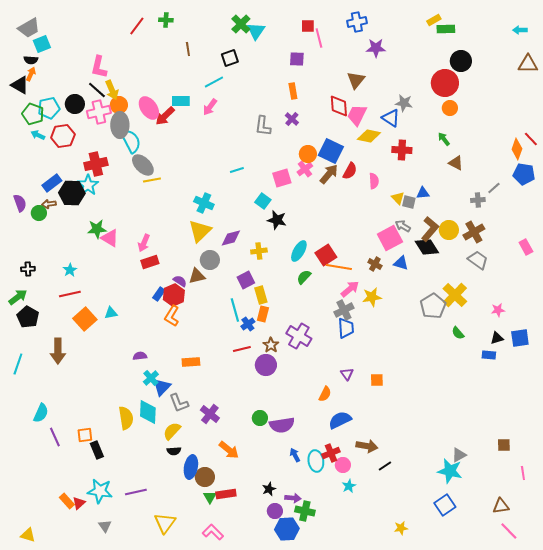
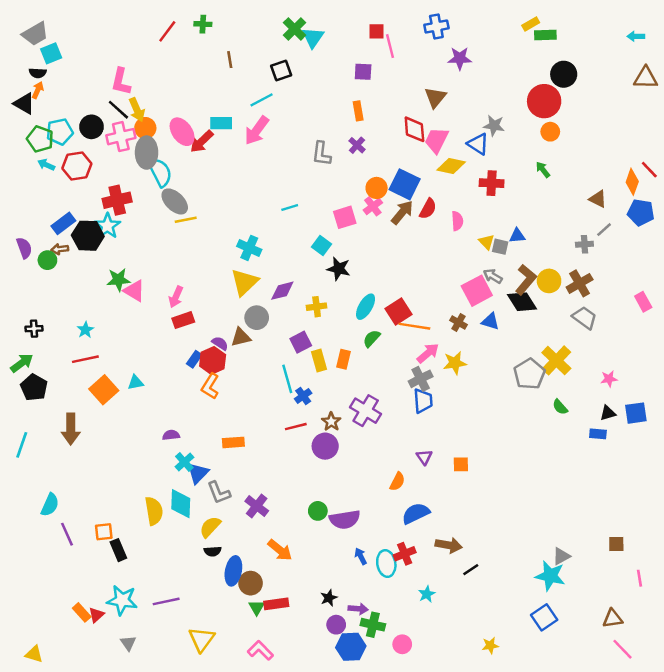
pink arrow: (210, 107) -> (257, 130), size x1.4
brown triangle: (456, 163) -> (598, 199), moved
orange rectangle: (263, 314) -> (343, 359), moved
pink circle: (343, 465) -> (402, 644), moved

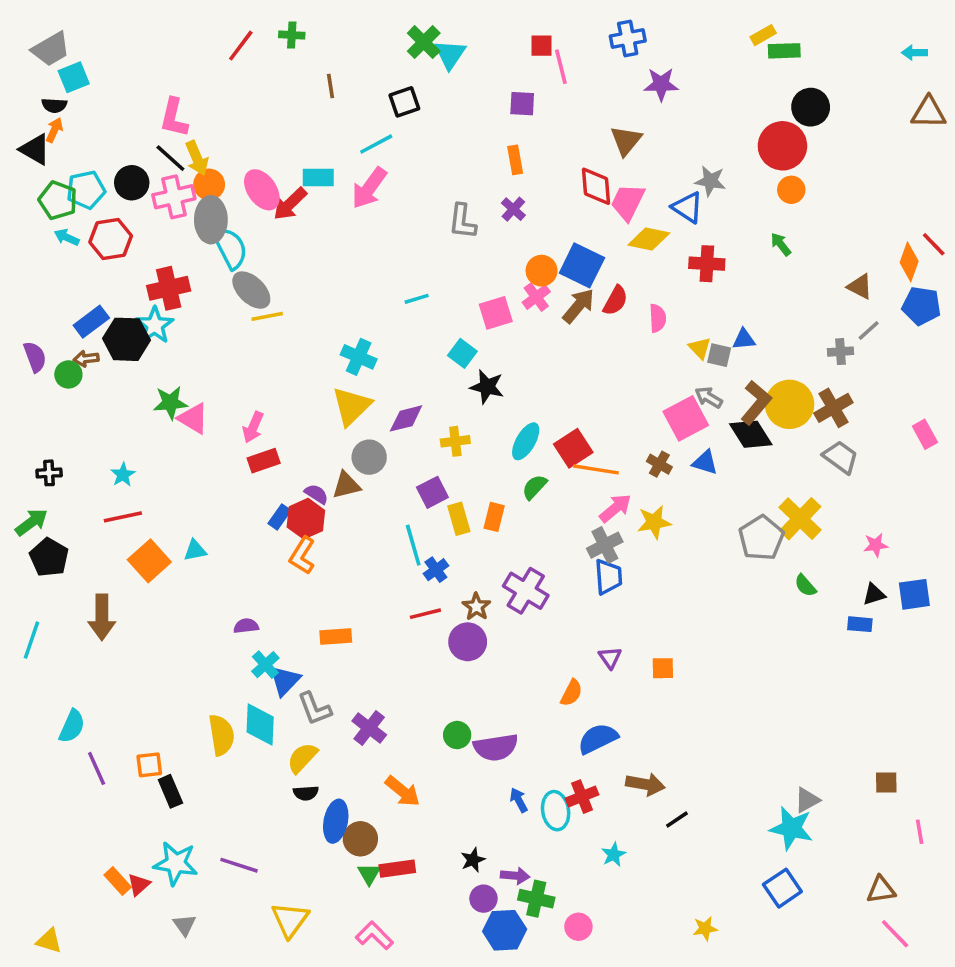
yellow circle: (549, 281) -> (790, 404), size x1.4
purple line: (166, 601) -> (239, 865), turned 30

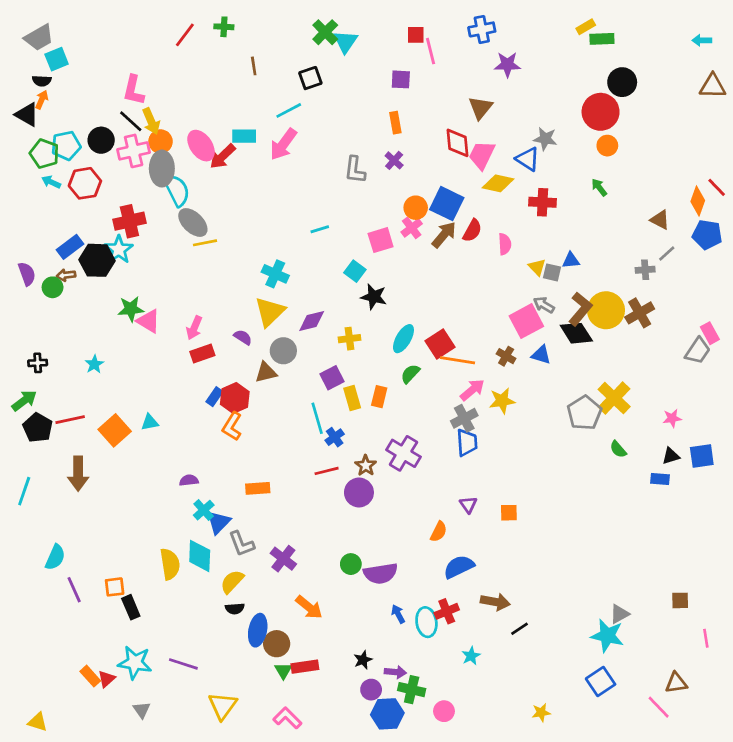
gray trapezoid: (841, 457) -> (698, 351), moved, turned 88
purple semicircle: (316, 494) -> (243, 337), moved
red line: (123, 517) -> (70, 420), moved
pink line: (895, 934) -> (659, 707), moved

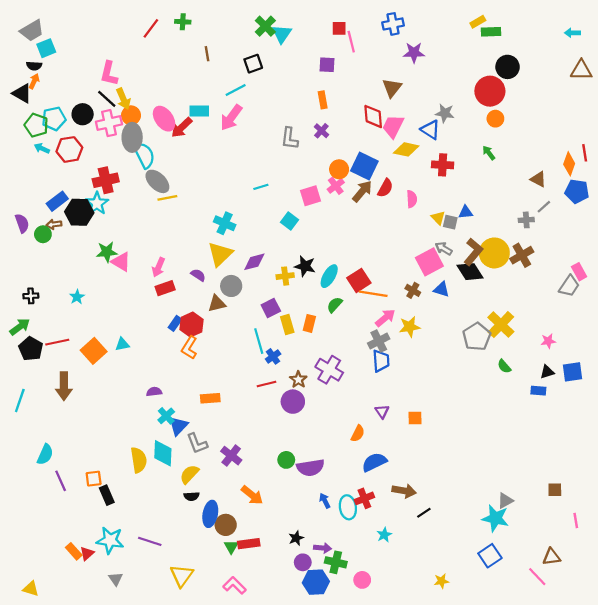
red line: (717, 187) -> (585, 153), turned 35
black star: (374, 297) -> (305, 266), moved

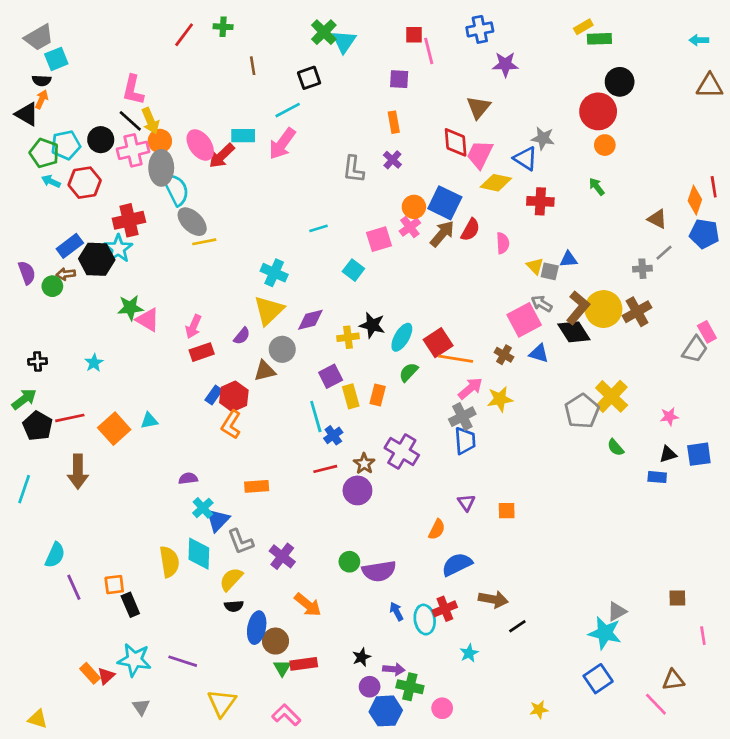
purple semicircle: (198, 275) -> (242, 336), turned 96

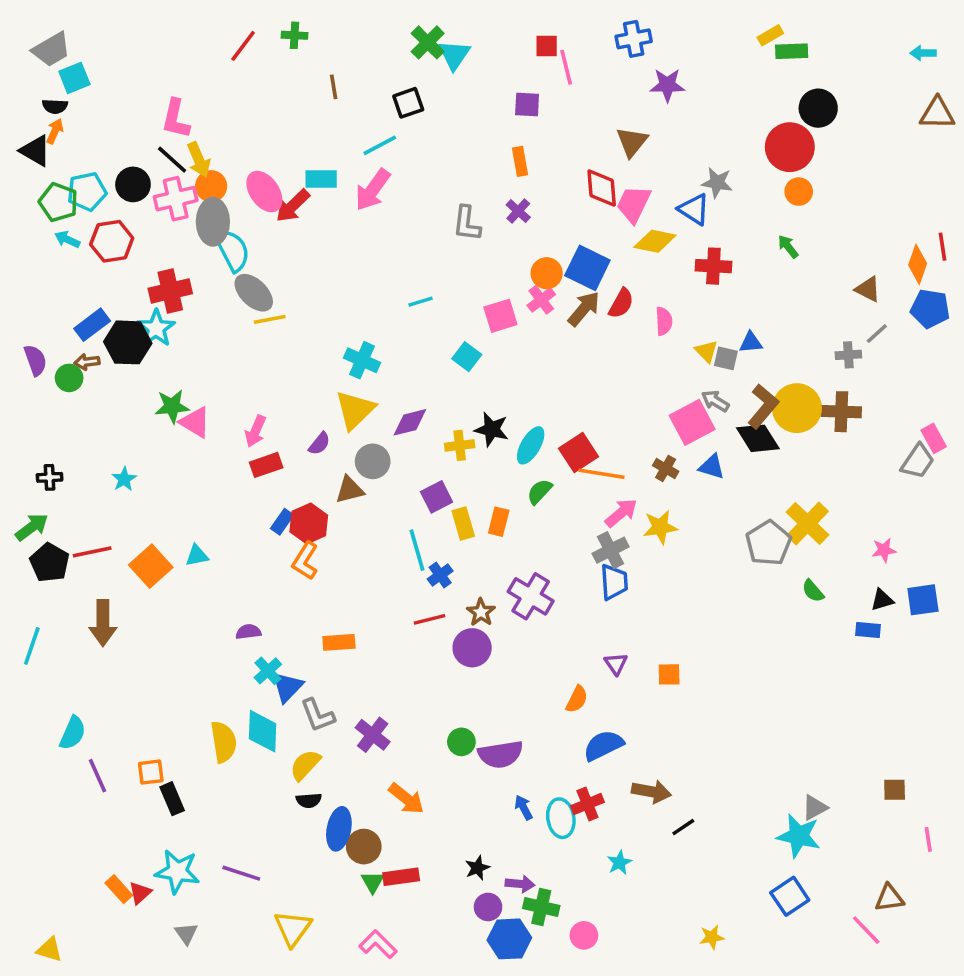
brown cross: (637, 312) -> (841, 412), turned 32

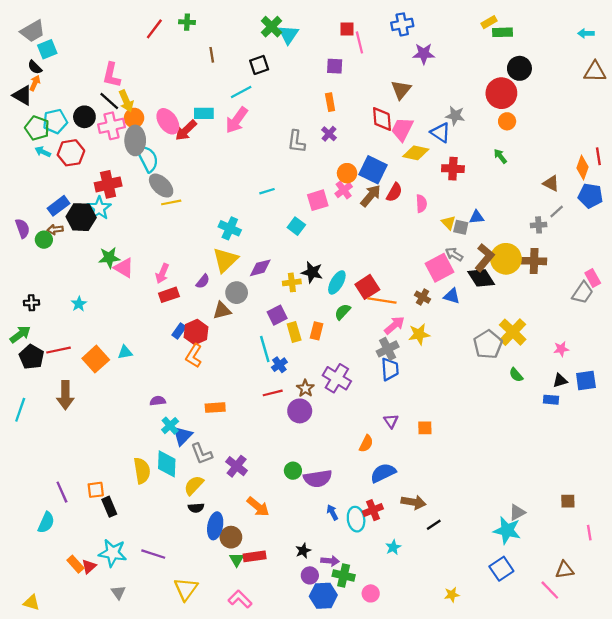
black semicircle: (55, 106) -> (35, 67), turned 42
cyan semicircle: (73, 733) -> (46, 522), moved

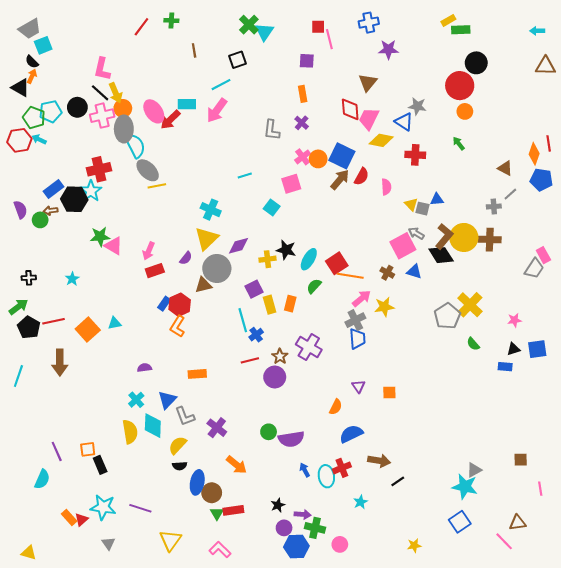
red hexagon: (71, 153) -> (19, 140), moved
pink cross: (344, 190) -> (303, 157), moved
gray circle: (237, 293) -> (217, 268), size x1.4
cyan cross: (170, 426) -> (136, 400), moved

